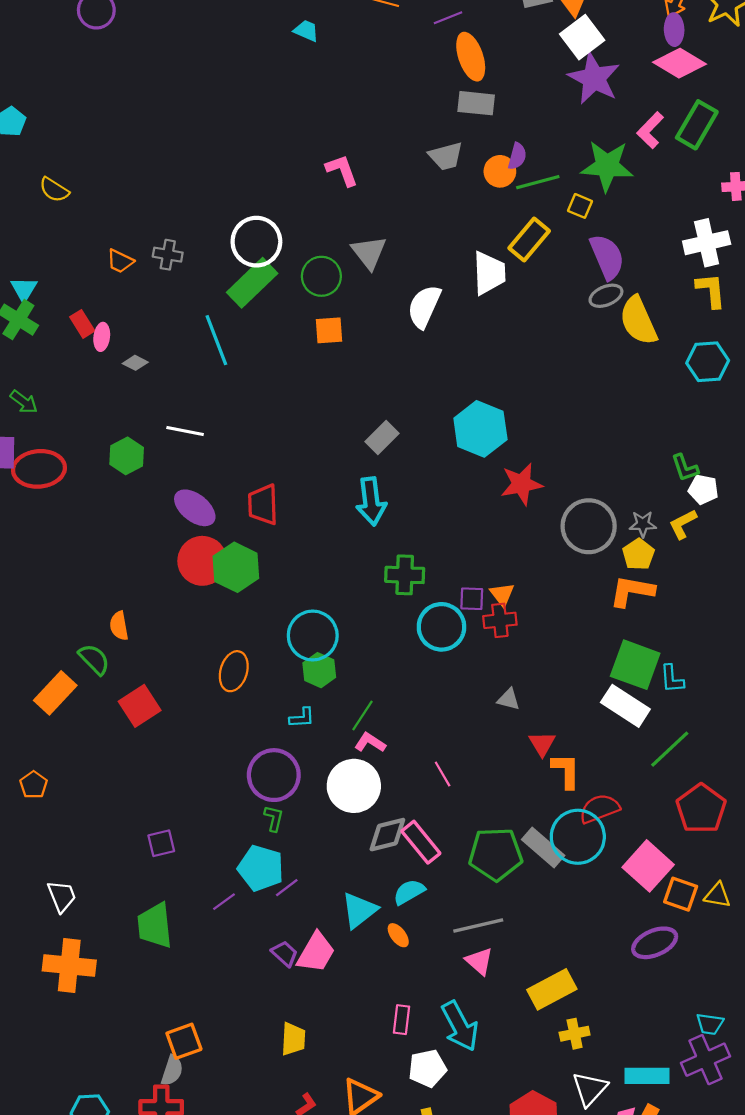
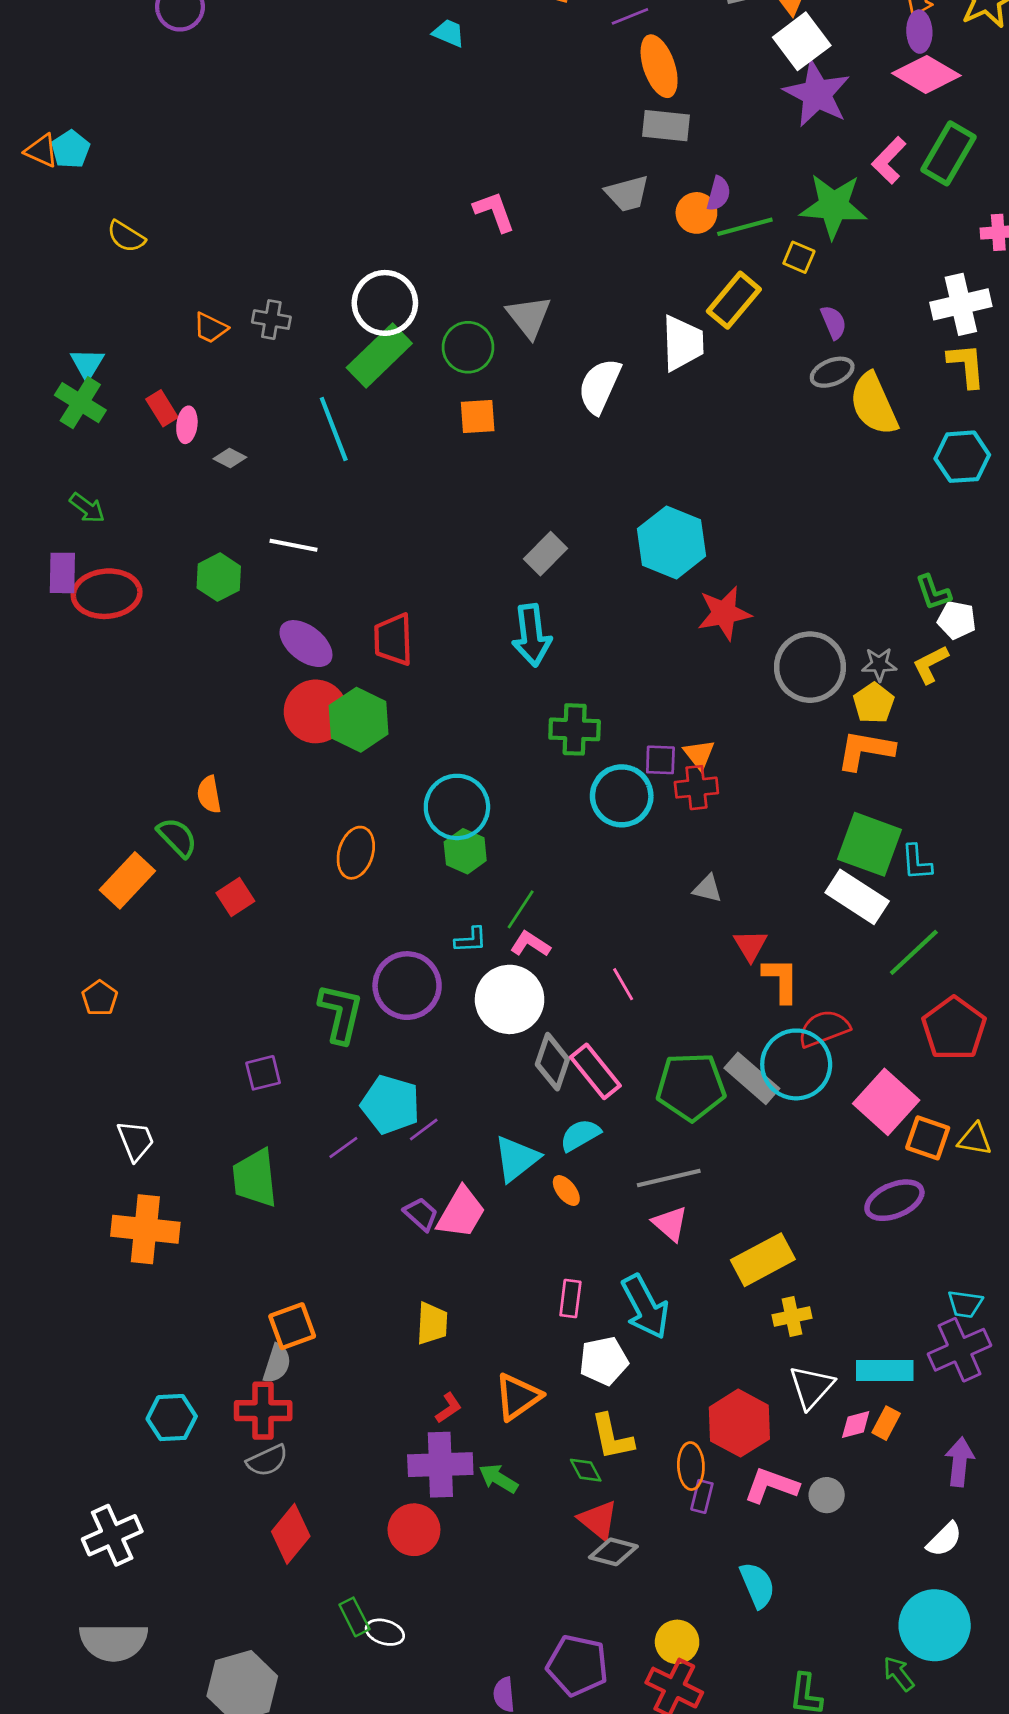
purple semicircle: (607, 257) -> (834, 322), size x0.6
red square: (140, 706) -> (235, 897), size x0.7
cyan L-shape: (302, 718) -> (471, 940), moved
green L-shape: (274, 818) -> (341, 1013), moved, size x1.8
gray diamond: (387, 835) -> (552, 1062), turned -57

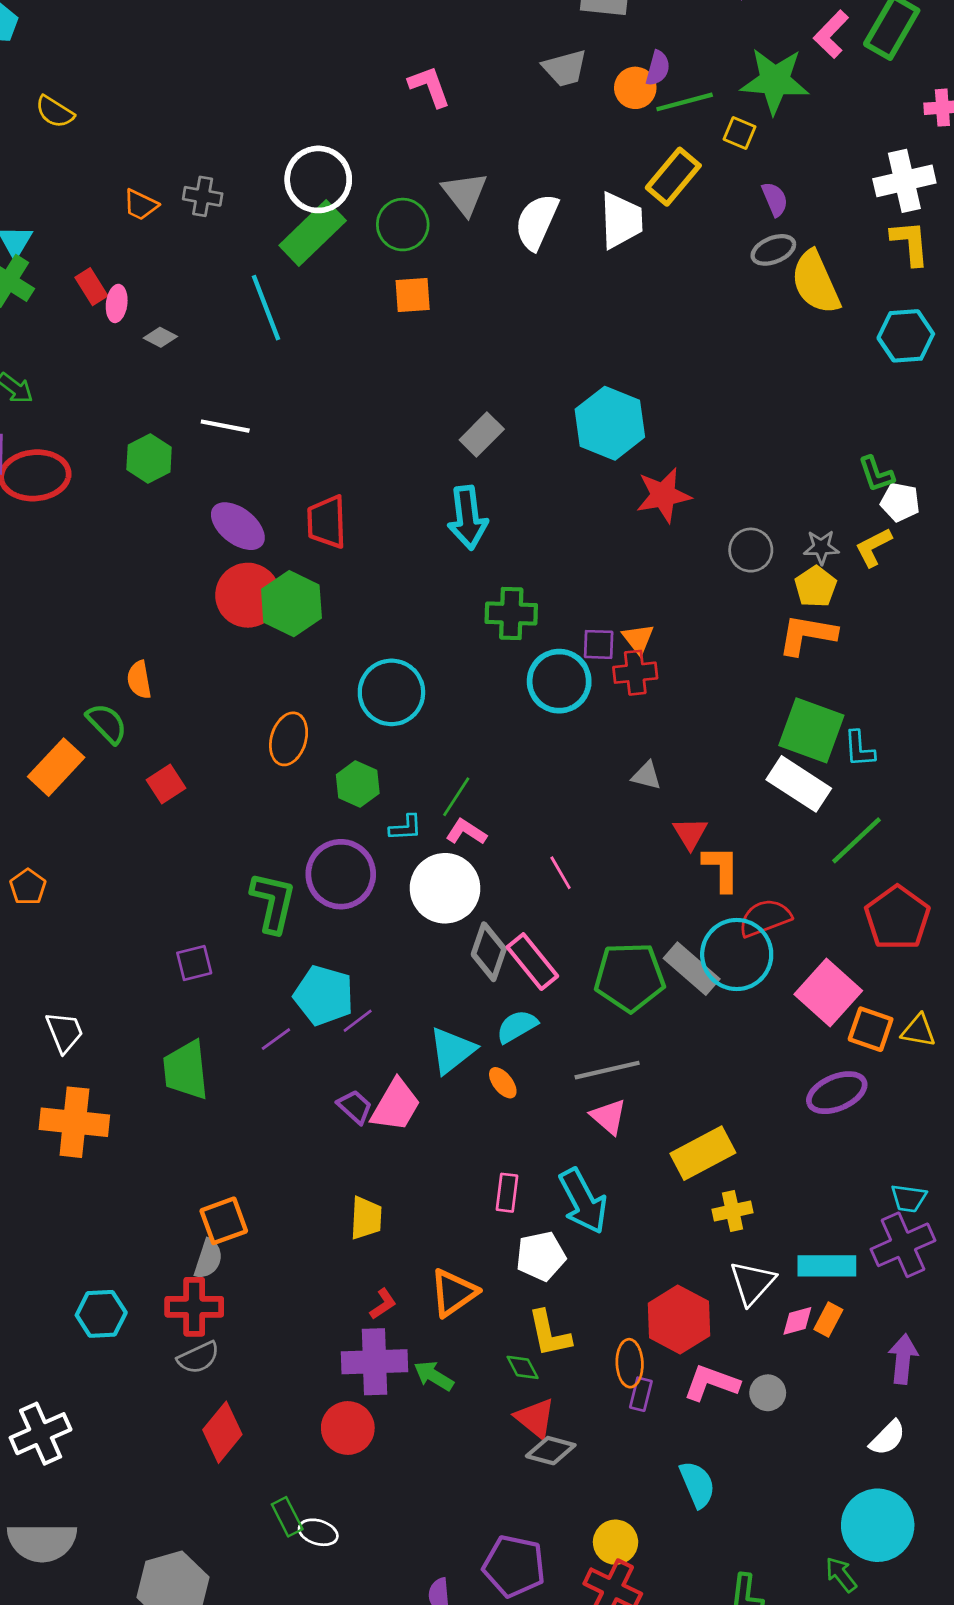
white semicircle: (600, 386) -> (537, 222), moved
gray circle: (810, 667) -> (751, 550), size x0.6
green hexagon: (465, 851) -> (358, 784), moved

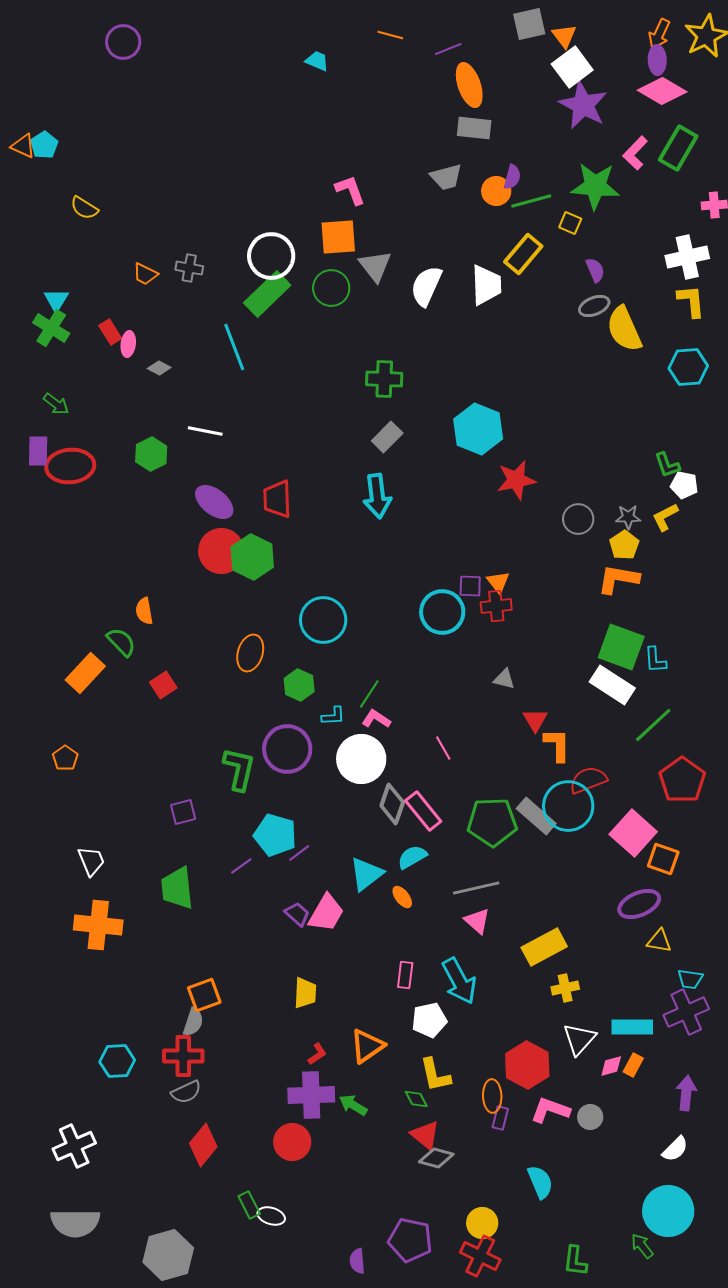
orange square: (413, 295) -> (338, 237), moved, size x1.4
green cross: (511, 613) -> (384, 379), moved
yellow triangle: (919, 1031) -> (659, 941), moved

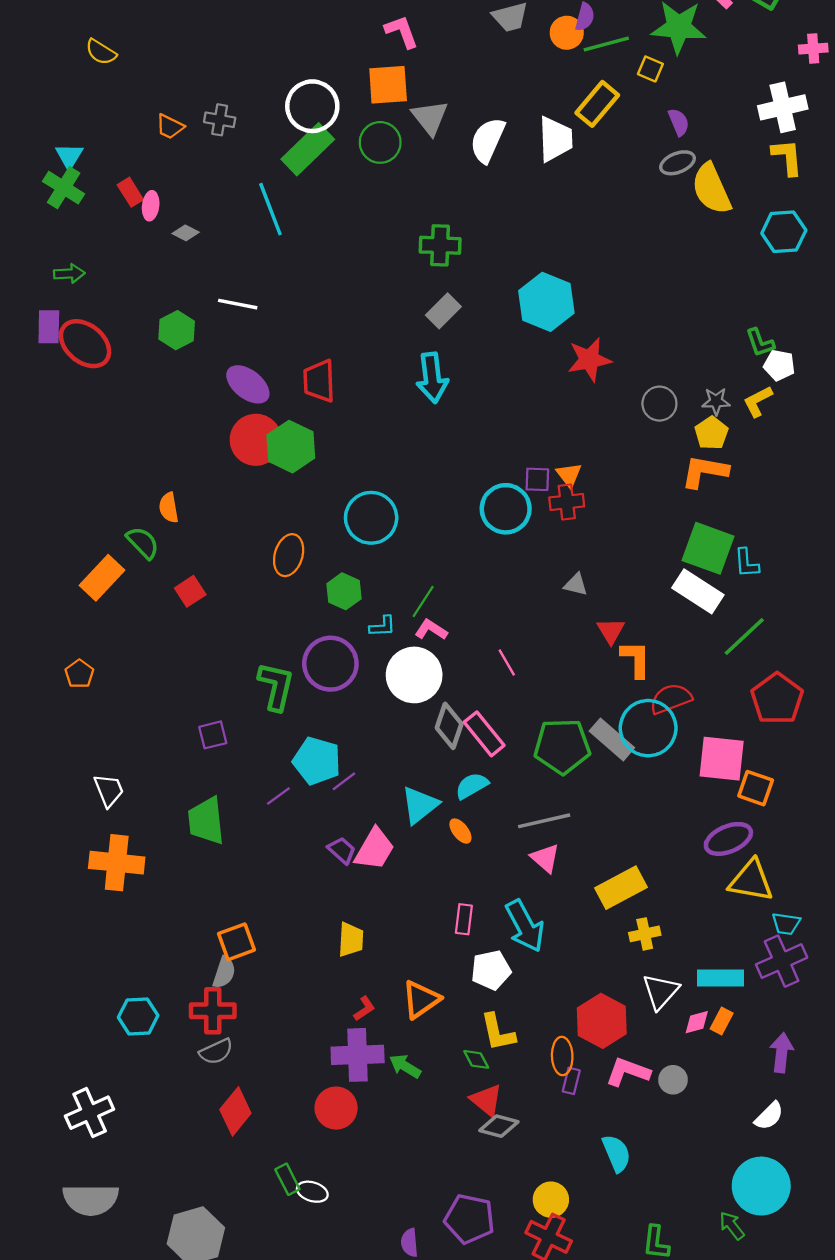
green arrow: (56, 404) -> (69, 274), turned -40
red ellipse: (70, 466) -> (85, 344), turned 45
pink square: (633, 833) -> (722, 759), turned -36
yellow triangle: (659, 941) -> (751, 881), size x1.6

